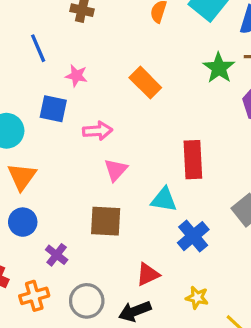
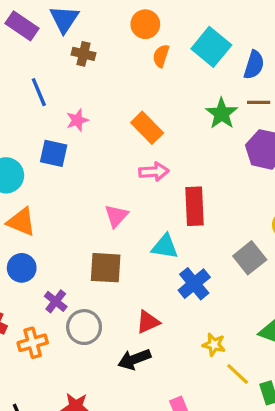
pink star: (76, 76) -> (77, 120), turned -30
pink arrow: (98, 131) -> (154, 172), moved
orange triangle: (22, 177) -> (21, 222), turned -44
yellow star: (197, 298) -> (214, 345), moved
gray circle: (87, 301) -> (84, 327), moved

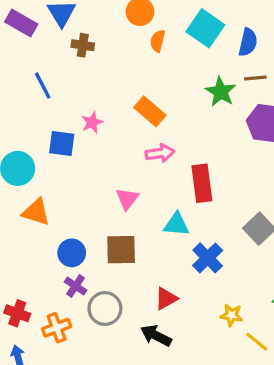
pink star: (77, 120) -> (92, 122), moved
blue circle: (22, 268) -> (72, 253), moved
black arrow: (134, 359) -> (156, 336), turned 52

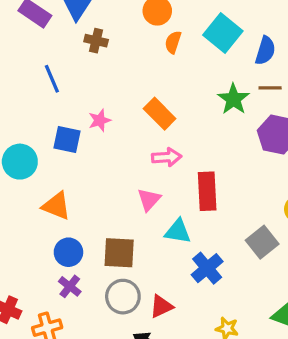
pink triangle: (127, 199) -> (149, 200), moved
orange triangle: (36, 212) -> (56, 206), moved
gray circle: (105, 309) -> (123, 297), moved

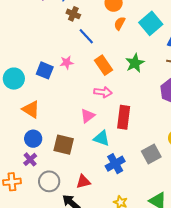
blue line: (52, 79) -> (86, 36), moved, turned -30
green star: (233, 99) -> (135, 63), moved
gray circle: (123, 297) -> (49, 181), moved

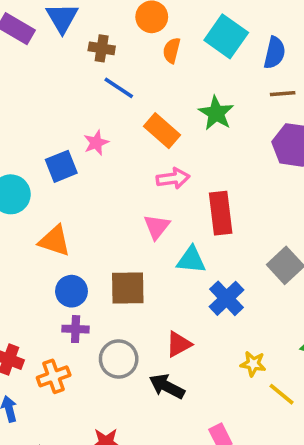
brown cross: (73, 14) -> (102, 48), moved
blue square: (45, 70) -> (61, 166), turned -30
purple cross: (30, 159) -> (76, 329), turned -32

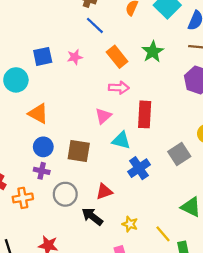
blue square: (61, 166) -> (43, 56), moved
yellow star: (253, 364) -> (130, 224), moved

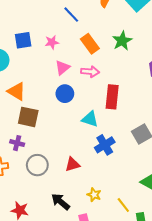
pink triangle: (103, 116) -> (63, 68), moved
blue circle: (43, 147) -> (65, 94), moved
brown square: (79, 151) -> (28, 117), moved
black arrow: (92, 216) -> (61, 202), moved

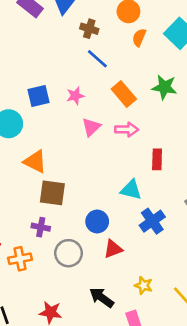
green star: (122, 41) -> (164, 87), turned -30
blue circle: (65, 94) -> (97, 221), moved
red rectangle: (112, 97) -> (157, 159), size x0.7

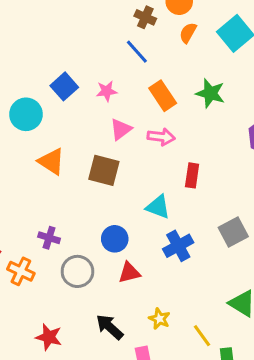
brown cross: (89, 29) -> (145, 17), moved
blue square: (39, 96) -> (64, 86), turned -35
brown square: (52, 193) -> (104, 170), moved
orange cross: (20, 259) -> (21, 271), turned 30

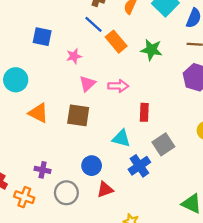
blue square: (64, 86) -> (42, 37), moved, turned -30
orange rectangle: (163, 96) -> (116, 42), moved
gray square: (233, 232) -> (163, 144), moved

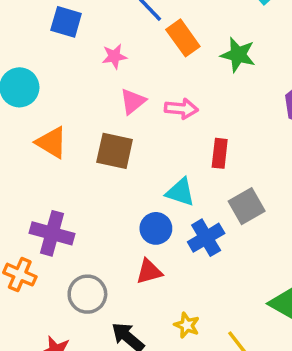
blue circle: (92, 166) -> (156, 228), moved
purple cross: (43, 170) -> (52, 233), size x1.6
gray circle: (66, 193) -> (87, 294), moved

